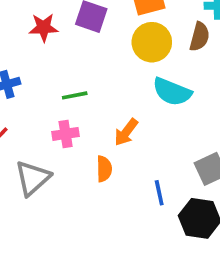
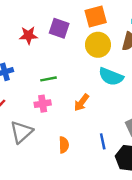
orange semicircle: (104, 169) -> (64, 145), moved

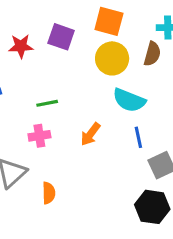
orange square: (96, 16) -> (109, 21), turned 30
blue line: (103, 141) -> (138, 137), moved
orange semicircle: (64, 145) -> (49, 193), moved

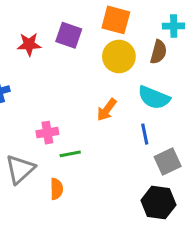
cyan semicircle: (129, 100) -> (154, 98), moved
green line: (47, 103) -> (70, 154), moved
orange arrow: (90, 134) -> (107, 110), moved

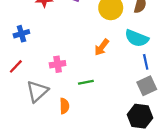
blue line: (145, 134) -> (146, 62), moved
green line: (70, 154) -> (86, 82), moved

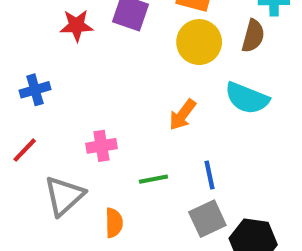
blue line: (146, 62) -> (209, 175), moved
gray square: (147, 86) -> (207, 219), moved

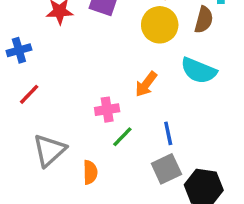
blue cross: (35, 90) -> (19, 50), moved
pink cross: (101, 146) -> (107, 110), moved
red line: (25, 150) -> (29, 94), moved
green line: (153, 179) -> (122, 137), turned -35

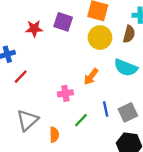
red line: (29, 94) -> (21, 77), moved
green line: (122, 137) -> (81, 120), moved
gray square: (166, 169) -> (128, 112), moved

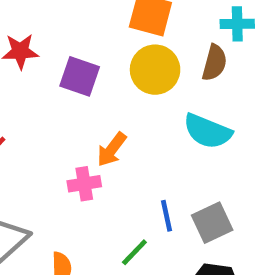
purple square: (63, 22) -> (80, 76), moved
orange arrow: (91, 77) -> (112, 150), moved
green line: (81, 120) -> (134, 252), moved

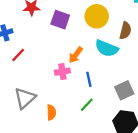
brown semicircle: (214, 63) -> (125, 31), moved
cyan semicircle: (208, 131) -> (107, 48), moved
blue line: (166, 216) -> (89, 79), moved

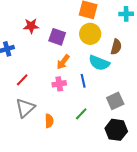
red line: (18, 55) -> (22, 80), moved
orange arrow: (76, 55) -> (63, 62), moved
blue line: (89, 79) -> (83, 81), moved

